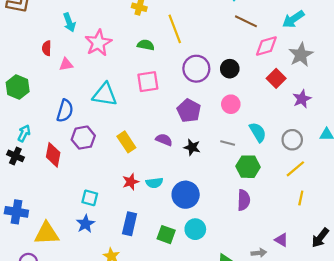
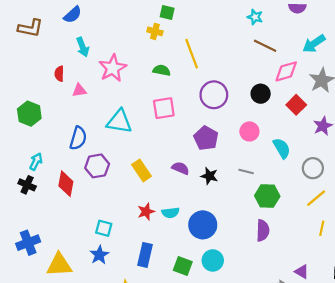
black circle: (230, 69) -> (261, 94), moved
cyan semicircle: (258, 132) -> (282, 148), moved
blue cross: (16, 212) -> (28, 243), turned -30

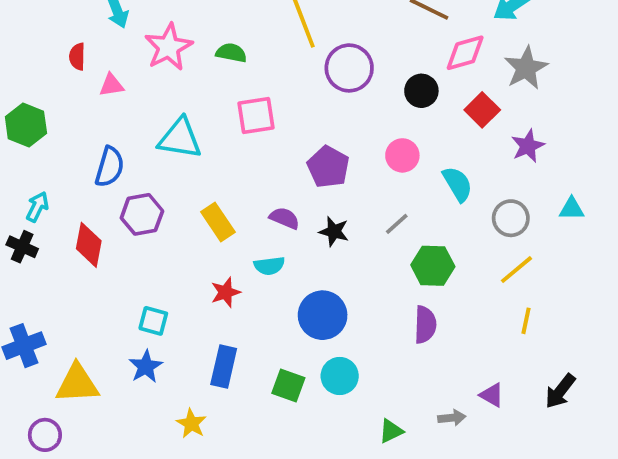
green semicircle: (162, 70) -> (231, 53), moved
purple circle: (214, 95) -> (349, 68), moved
gray line: (246, 172) -> (397, 224), turned -56
cyan semicircle: (170, 213) -> (269, 266), moved

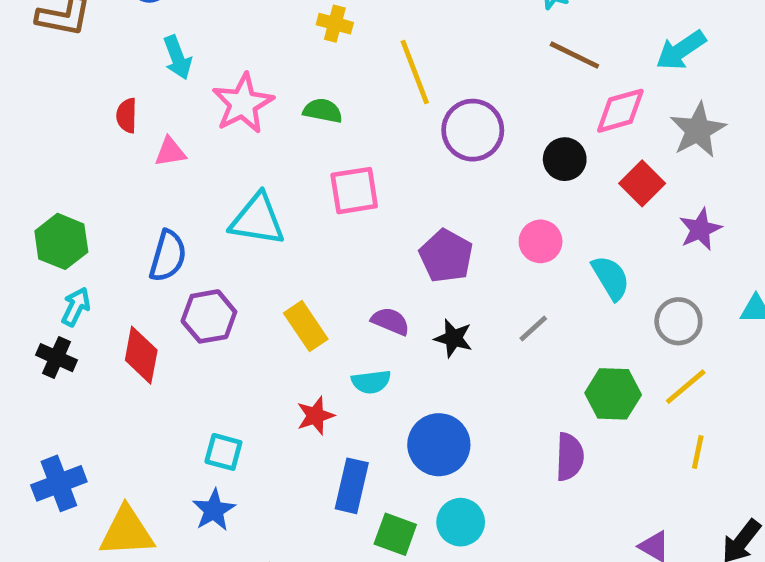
green hexagon: (26, 125) -> (61, 241), moved
green hexagon: (433, 266) -> (613, 394), moved
blue rectangle: (224, 366) -> (352, 486), moved

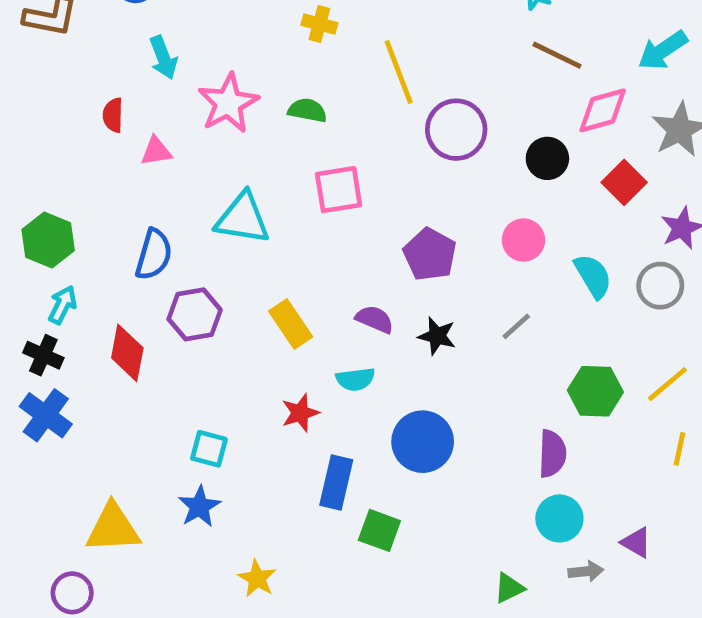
gray circle: (678, 321) -> (660, 286), moved
blue cross: (59, 483) -> (46, 415), moved, turned -33
cyan circle: (461, 522) -> (559, 518), moved

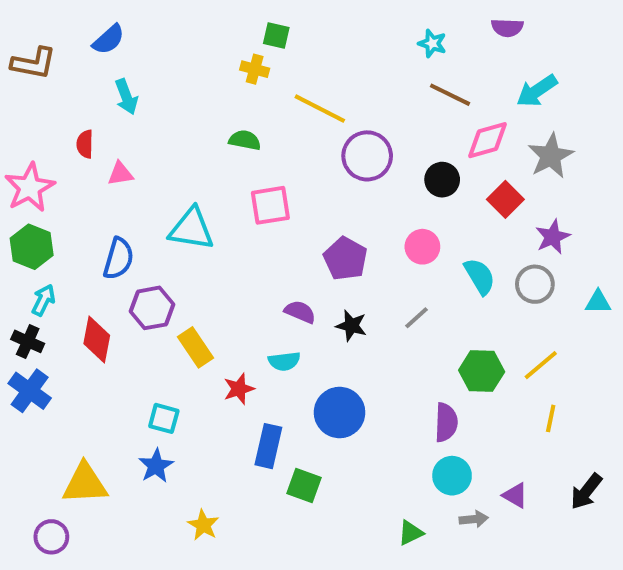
yellow line: (399, 72) -> (320, 109), turned -42
pink star: (228, 103) -> (30, 187), moved
yellow rectangle: (291, 324) -> (195, 347), moved

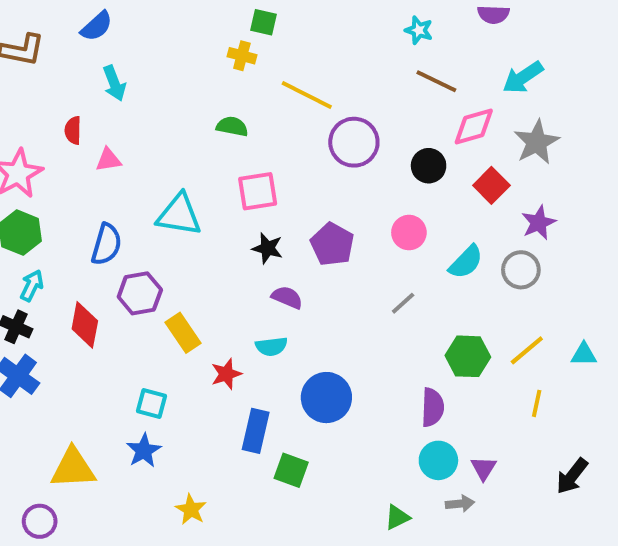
cyan semicircle: (480, 276) -> (466, 262), turned 75
cyan triangle: (598, 302) -> (584, 354), moved
black star: (351, 326) -> (267, 248), moved
purple triangle: (515, 495) -> (484, 468), moved, turned 32

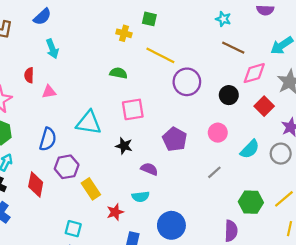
green square: (264, 22) -> (149, 19), moved
black star: (267, 248) -> (124, 146), moved

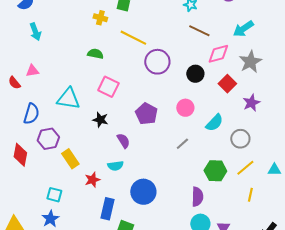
red semicircle: (29, 75) -> (14, 83), moved, turned -40
pink square: (133, 109) -> (108, 87), turned 35
gray circle: (281, 154) -> (240, 139), moved
purple semicircle: (149, 169) -> (123, 141), turned 35

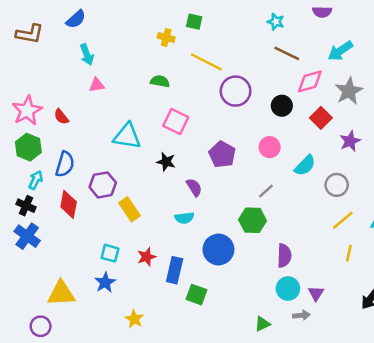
pink triangle: (32, 71) -> (97, 85), moved
blue semicircle: (31, 114) -> (65, 164), moved
green hexagon: (215, 171) -> (253, 220), moved
red star: (92, 180) -> (147, 257), moved

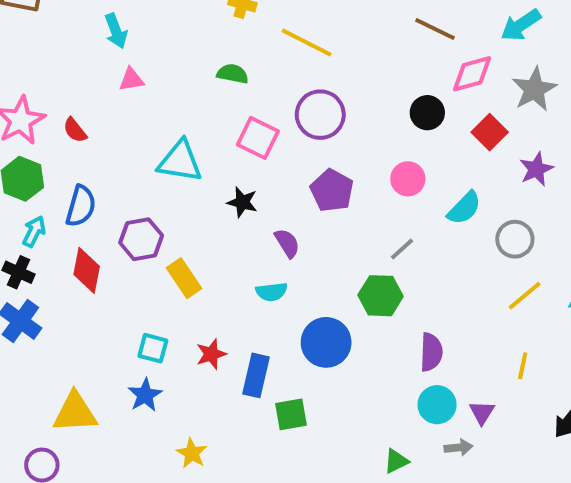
purple circle: (236, 91) -> (320, 115), moved
yellow line: (349, 253) -> (523, 366), moved
green square: (197, 295) -> (291, 414), turned -30

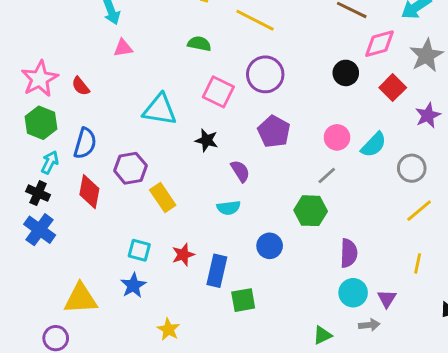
pink circle: (408, 179) -> (337, 137), moved
blue circle: (326, 342) -> (270, 246), size x0.7

